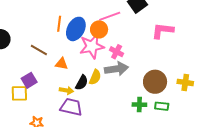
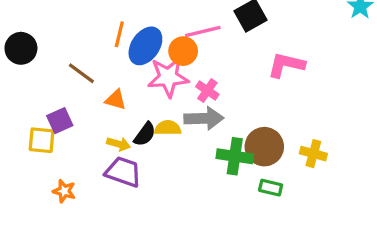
yellow semicircle: (95, 77) -> (168, 128), turned -119
green cross: (139, 105) -> (235, 156), moved, size x1.5

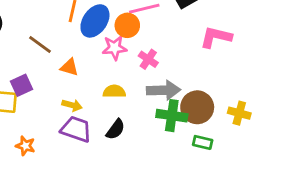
pink star: (168, 77) -> (115, 48), size x0.7
gray arrow: (204, 118) -> (164, 90), moved
black semicircle: (145, 134) -> (115, 129), moved

